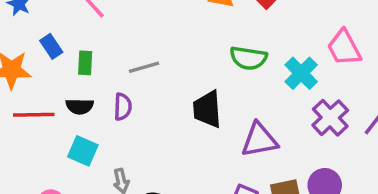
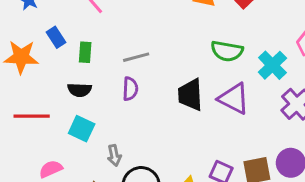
purple semicircle: (123, 107) -> (130, 89), moved
red line: (34, 115) -> (32, 116), moved
purple triangle: (259, 140) -> (234, 98), moved, turned 36

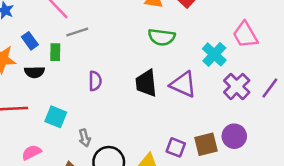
green semicircle: (227, 51) -> (162, 37), moved
gray line: (136, 57) -> (77, 32), moved
black semicircle: (80, 90) -> (34, 72), moved

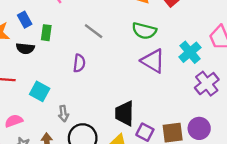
gray line: (77, 32) -> (94, 31), moved, turned 48
black trapezoid: (146, 83) -> (124, 113), moved
purple triangle: (183, 84) -> (153, 61), moved

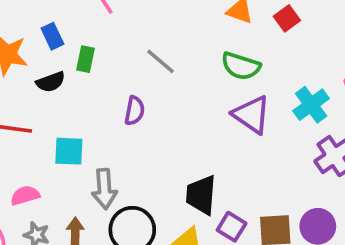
black semicircle: (25, 48) -> (51, 82), turned -30
cyan square: (40, 91) -> (69, 151), turned -30
gray arrow: (63, 114) -> (104, 189), size x1.5

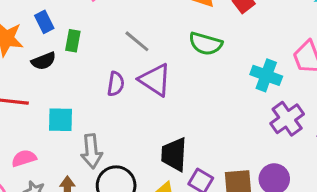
cyan cross: (311, 105) -> (266, 75), turned -32
purple triangle: (252, 115) -> (155, 80), moved

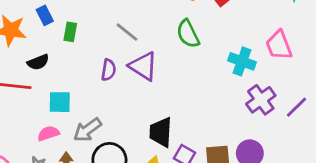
green semicircle: (205, 44) -> (188, 34), turned 48
black semicircle: (44, 61) -> (38, 62), moved
gray arrow: (91, 151) -> (87, 130), turned 60
pink semicircle: (24, 158) -> (48, 133), moved

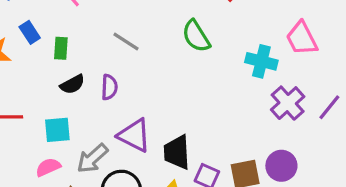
black semicircle: (38, 62) -> (72, 84), moved
purple triangle: (143, 66) -> (134, 135), moved

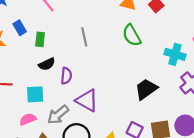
gray line: (126, 42) -> (84, 37), turned 42
purple semicircle: (109, 87) -> (66, 76), moved
black trapezoid: (177, 152) -> (146, 89), moved, turned 55

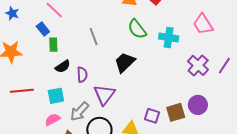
blue rectangle: (20, 28) -> (43, 29), moved
cyan cross: (175, 54) -> (169, 37), moved
black trapezoid: (146, 89) -> (125, 62), moved
purple triangle: (87, 100) -> (104, 95), turned 45

